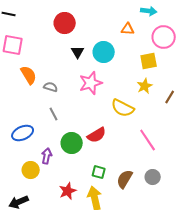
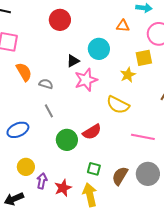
black triangle: (78, 52) -> (73, 61), moved, turned 32
yellow star: (145, 86) -> (128, 75), moved
pink line: (148, 140) -> (143, 137), turned -45
purple arrow: (47, 156) -> (42, 181), moved
gray circle: (153, 177) -> (148, 174), size x1.5

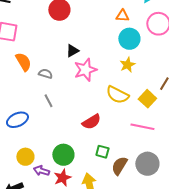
cyan circle: (99, 49) -> (129, 39), moved
yellow square: (144, 58) -> (147, 99), moved, turned -36
green circle: (67, 140) -> (63, 155), moved
green square: (94, 169) -> (102, 152), moved
purple arrow: (42, 181) -> (41, 171), turned -84

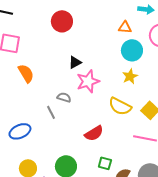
gray semicircle: (45, 74) -> (64, 97), moved

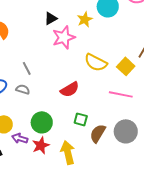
yellow star: (130, 76) -> (85, 19), moved
gray semicircle: (64, 97) -> (23, 89), moved

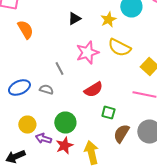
pink star: (64, 37) -> (87, 52), moved
yellow semicircle: (96, 62) -> (119, 48), moved
gray line: (27, 68) -> (59, 68), moved
green square: (81, 119) -> (108, 112), moved

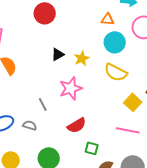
yellow star: (108, 20) -> (82, 58), moved
yellow semicircle: (119, 48) -> (116, 72), moved

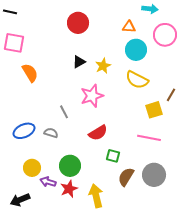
red circle: (45, 13) -> (78, 23), moved
yellow square: (133, 102) -> (154, 110), turned 30

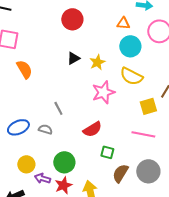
pink star: (92, 96) -> (103, 92), moved

